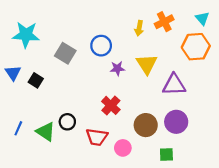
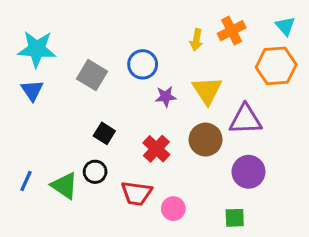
blue triangle: (13, 73) -> (32, 90), moved
black square: (36, 80) -> (104, 133), moved
brown circle: (146, 125) -> (206, 140), moved

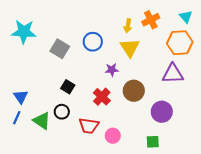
blue triangle: (32, 90) -> (21, 97), moved
yellow triangle: (207, 90) -> (130, 48), moved
purple star: (166, 97) -> (112, 70), moved
purple triangle: (245, 120) -> (173, 74), moved

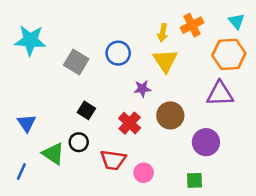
blue line: (17, 118) -> (21, 171), moved

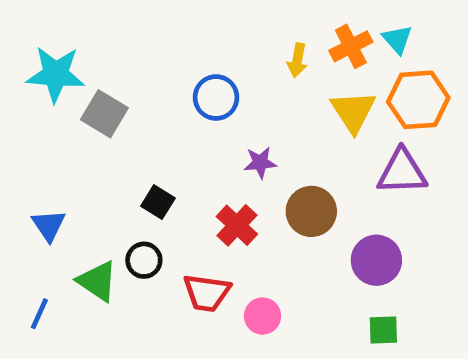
cyan triangle: (236, 21) -> (397, 39), moved
yellow triangle: (165, 61) -> (353, 111), moved
gray square: (76, 62) -> (104, 114), moved
green square: (195, 180) -> (383, 330), moved

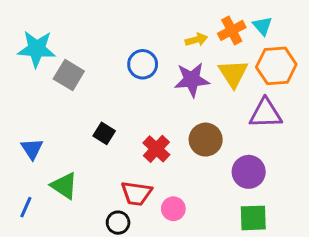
yellow arrow: (297, 60) -> (196, 40), turned -115
purple star: (260, 163) -> (192, 80), moved, size x1.6
black circle: (144, 260) -> (118, 223), moved
green square: (383, 330) -> (253, 218), size x1.4

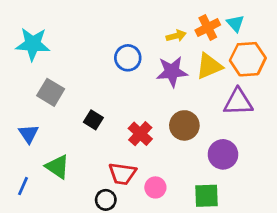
yellow triangle: (233, 74) -> (209, 66), turned 40
gray square: (69, 75) -> (51, 92), moved
green square: (253, 218) -> (206, 196), moved

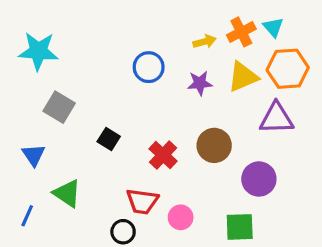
purple star: (172, 72) -> (200, 83), size x0.7

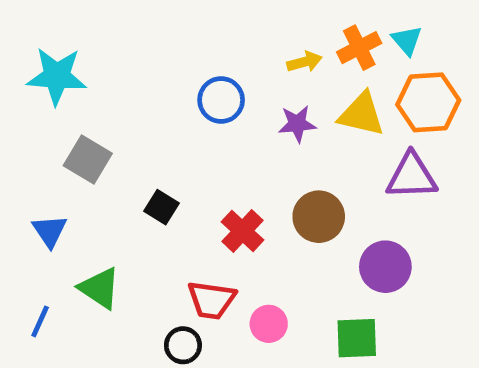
yellow triangle: (243, 77) -> (362, 114), turned 36

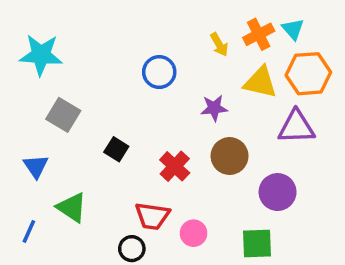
yellow arrow: (304, 62) -> (219, 45), turned 75
purple star: (297, 124) -> (214, 108), moved

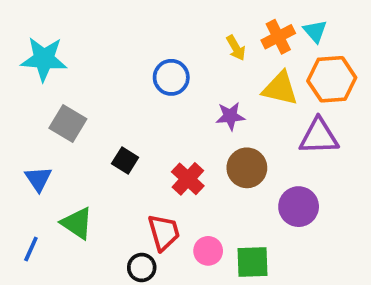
red trapezoid: (152, 216) -> (164, 232), turned -114
green square: (257, 243) -> (252, 262), moved

